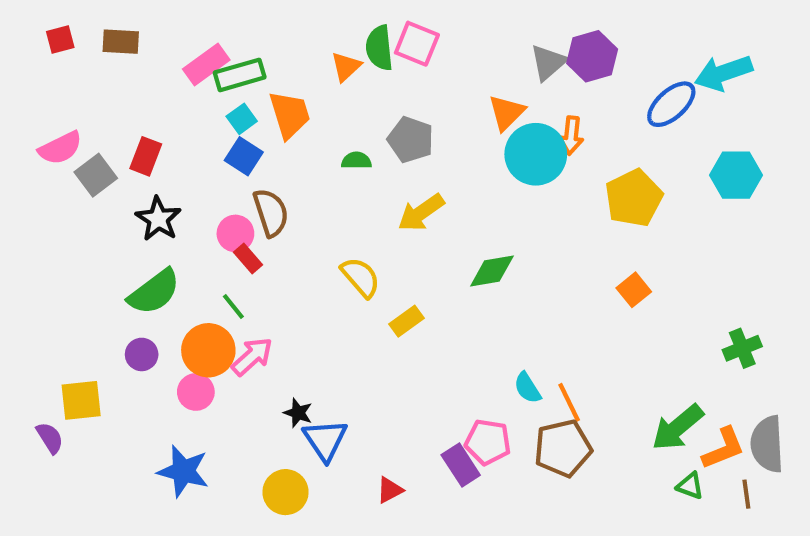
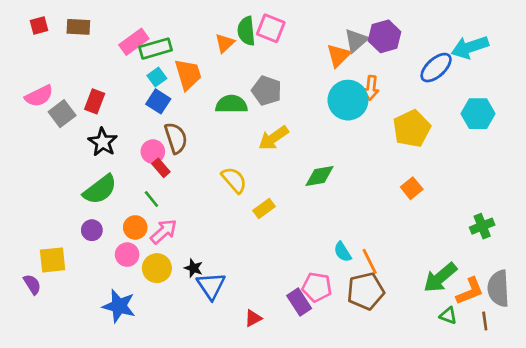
orange triangle: (507, 113) -> (338, 55), moved
green semicircle: (356, 160) -> (231, 104), size x1.6
orange circle: (208, 350) -> (135, 227), size x0.7
yellow circle: (286, 492) -> (157, 268), moved

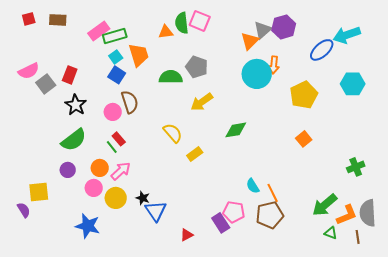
orange triangle: (225, 43) -> (166, 32), turned 35
red rectangle: (161, 168) -> (119, 139), moved

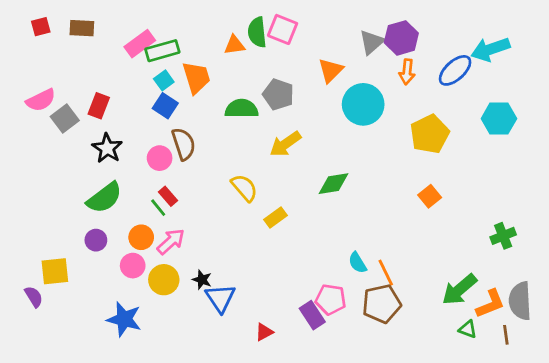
orange triangle: (250, 41) -> (331, 70), moved
orange arrow: (274, 65) -> (407, 72), moved

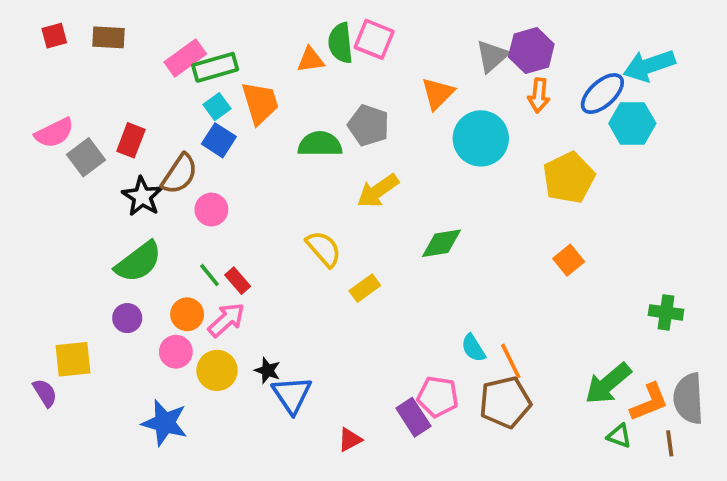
cyan hexagon: (499, 119) -> (632, 123), moved
brown semicircle: (184, 144) -> (180, 174), moved, turned 52
red rectangle: (168, 196) -> (238, 281), moved
green cross: (503, 236) -> (666, 312), turned 30

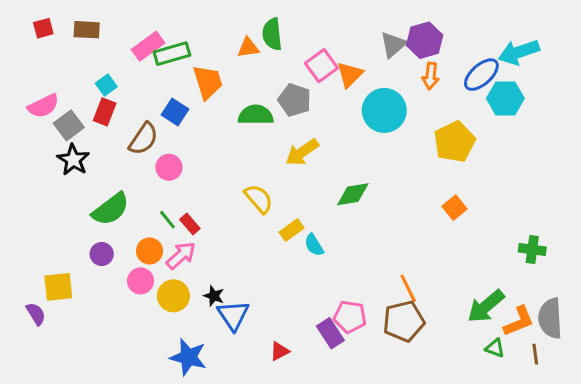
pink square: (374, 39) -> (321, 66), moved, turned 32
cyan square: (217, 107) -> (106, 85), moved
black star: (142, 196) -> (73, 160), moved
cyan semicircle: (473, 348) -> (314, 245), moved
blue star: (165, 423) -> (188, 357), moved

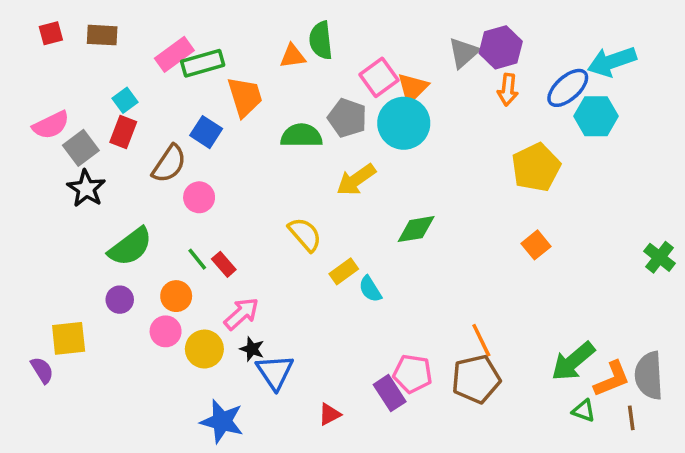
cyan circle: (384, 110) -> (404, 123), moved
green cross: (532, 249) -> (659, 257), moved, turned 30
pink arrow: (181, 255) -> (241, 314), moved

